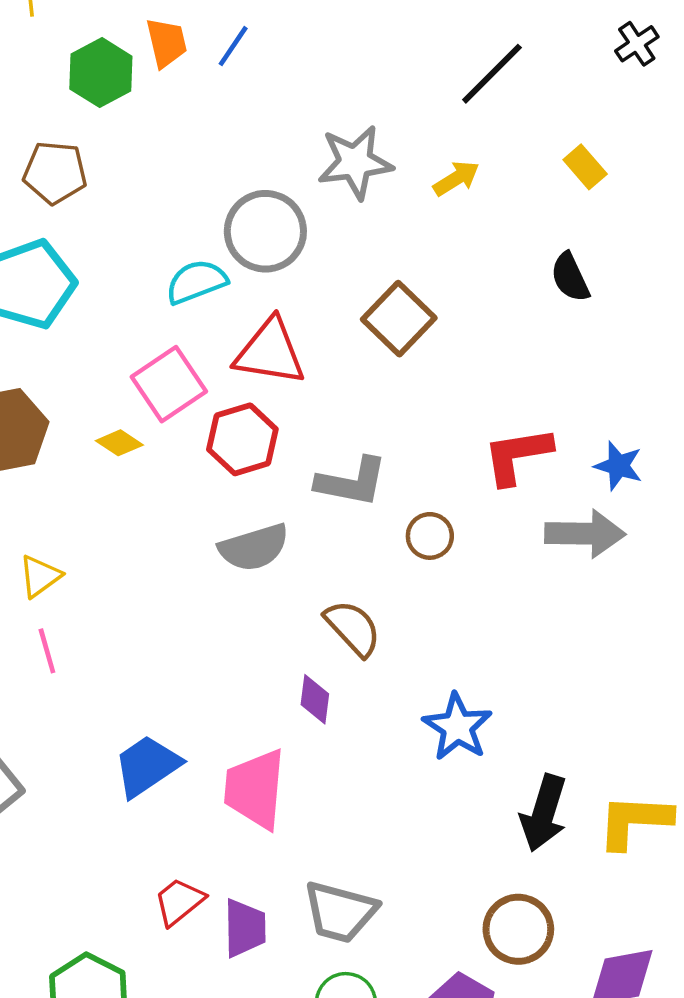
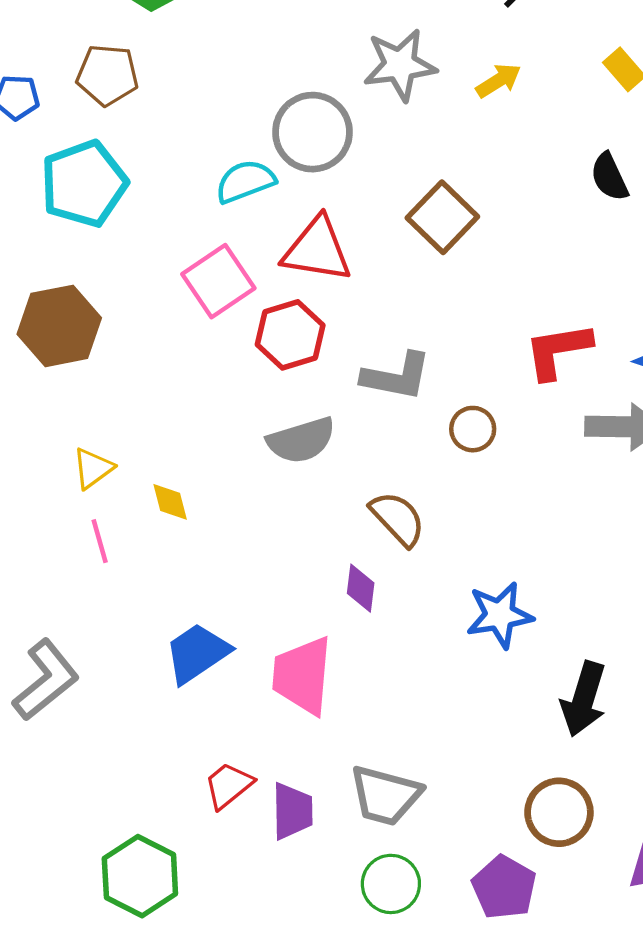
yellow diamond: (119, 443) -> (170, 502), moved, turned 42
blue star: (457, 727) -> (500, 615), turned 30

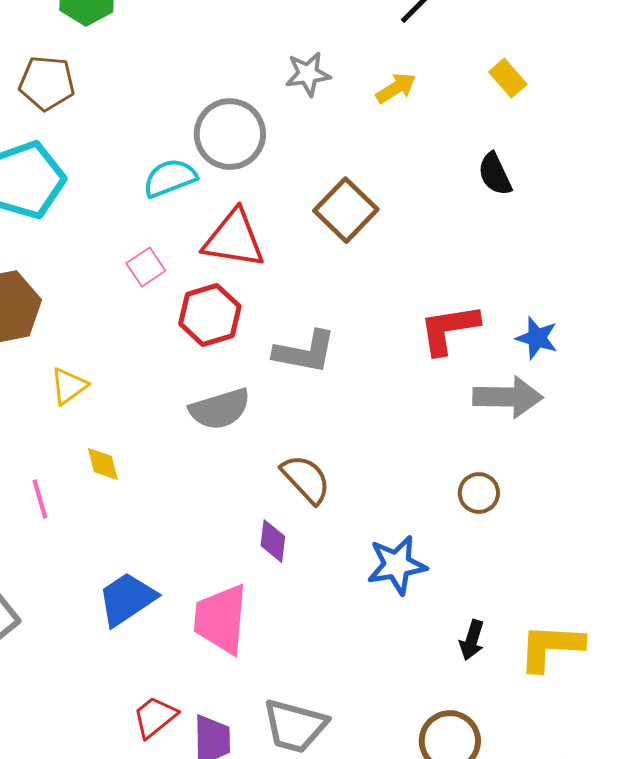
gray star: (400, 65) -> (308, 74), size x0.7
pink square: (218, 281) -> (146, 267), size x0.6
brown circle: (473, 429) -> (479, 493), moved
yellow triangle: (93, 468) -> (69, 386), moved
black arrow: (584, 699) -> (472, 640), size x0.6

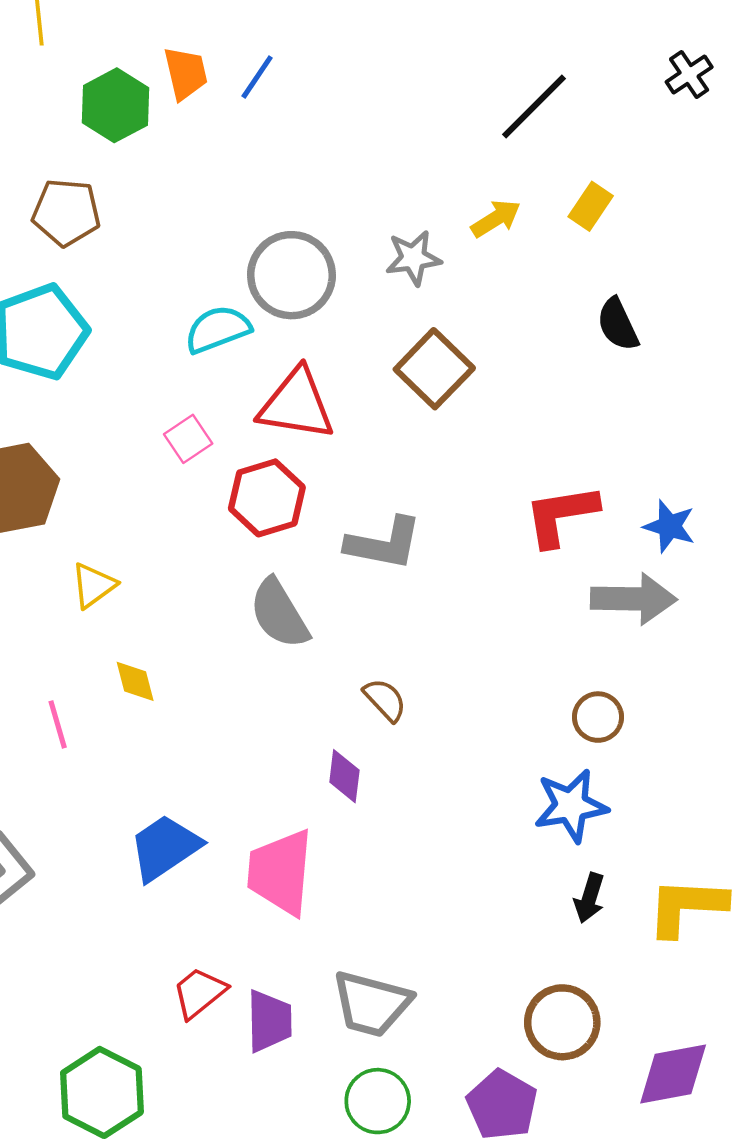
gray star: (308, 74) -> (413, 258), moved
yellow rectangle: (508, 78) -> (591, 206), moved, turned 75
gray semicircle: (220, 409) -> (279, 614), turned 76
brown semicircle: (306, 479) -> (385, 700), size x0.7
blue star: (397, 565) -> (571, 806), moved

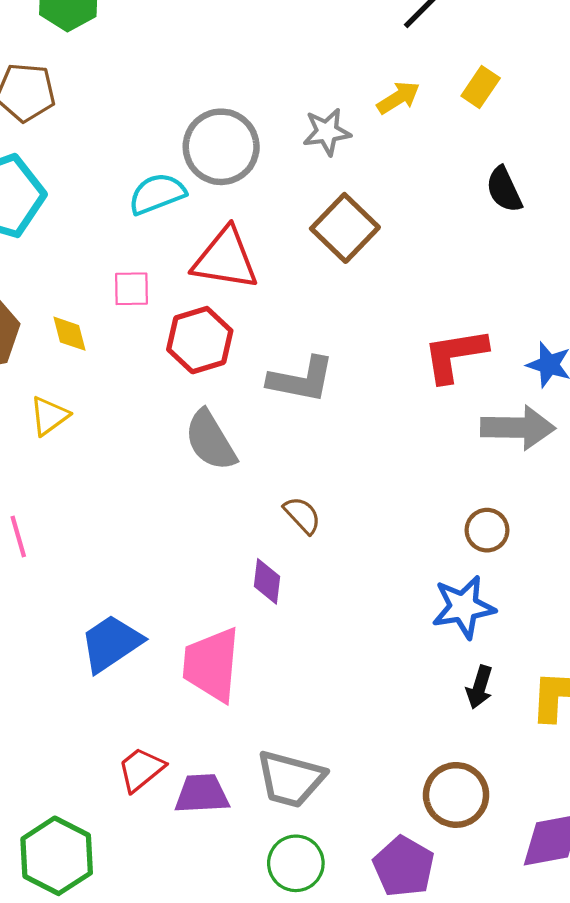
pink square: (188, 439) -> (131, 289), turned 33
yellow diamond: (135, 681) -> (69, 334), moved
purple trapezoid: (269, 1021) -> (202, 794), turned -92

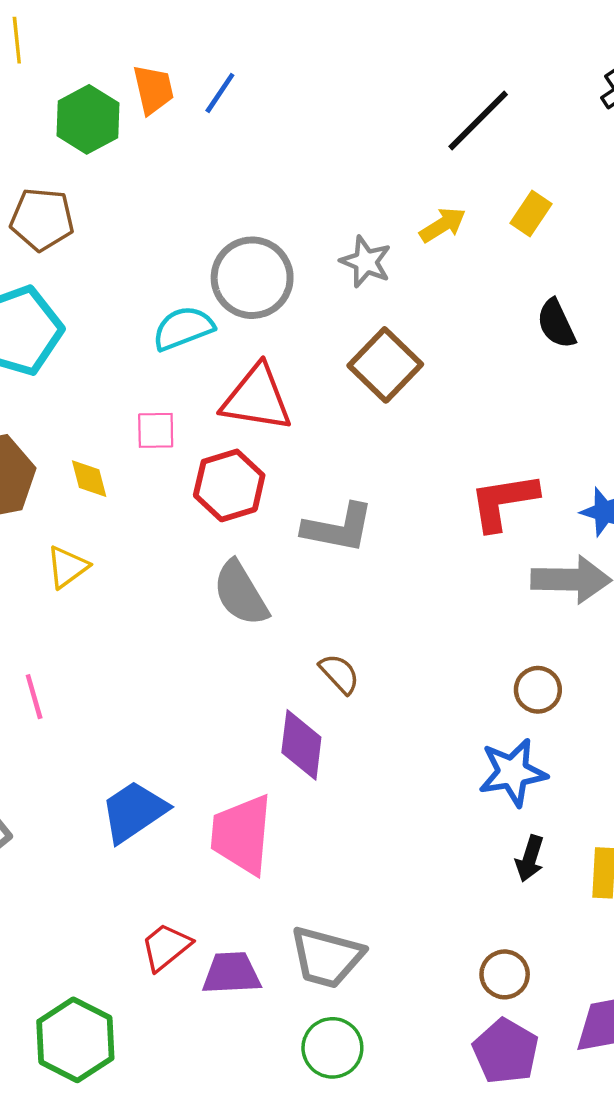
gray star: (327, 132) -> (366, 262), turned 30
purple diamond: (267, 581) -> (301, 745), size x1.4
brown circle: (456, 795) -> (505, 974), size x0.7
purple pentagon: (404, 867) -> (506, 1051), moved

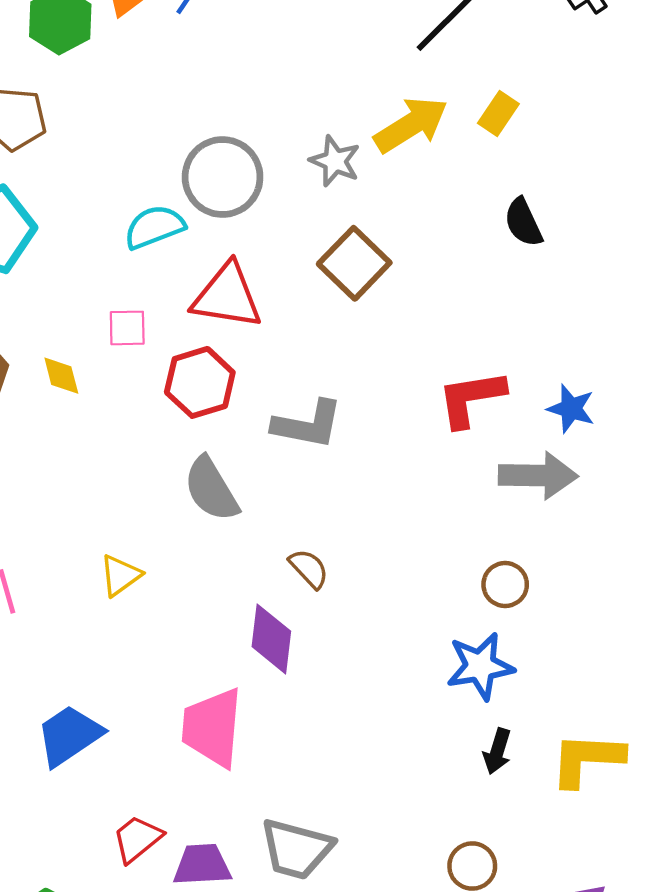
yellow arrow: (443, 225) -> (411, 125), size x1.6
yellow triangle: (67, 567) -> (120, 575), moved
blue trapezoid: (134, 811) -> (69, 735), moved

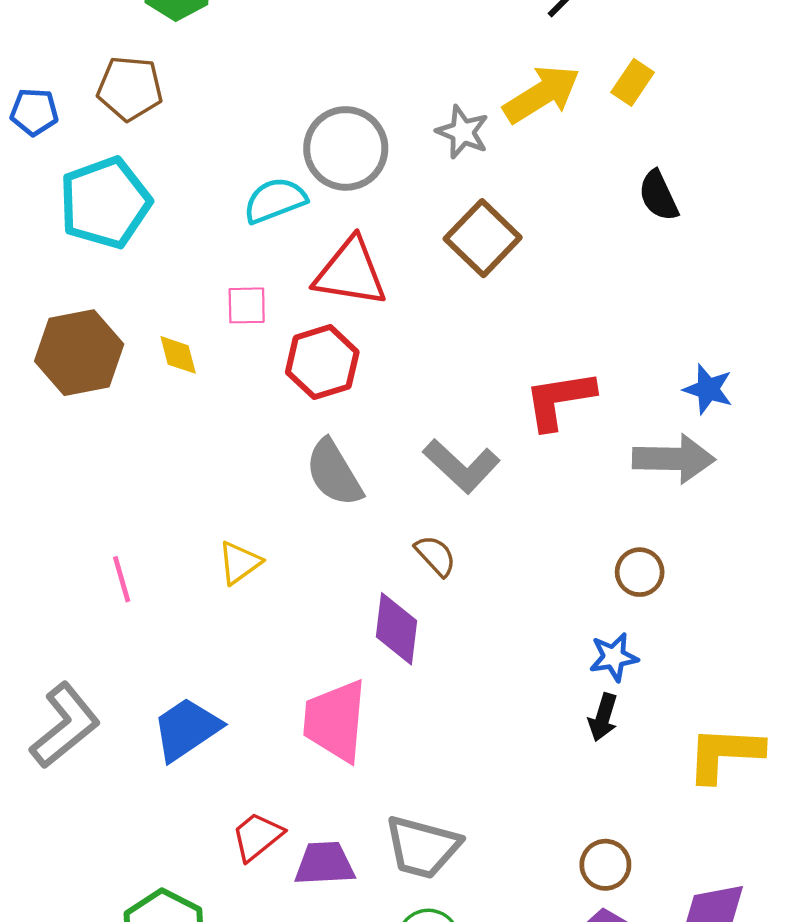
red L-shape: (471, 398) -> (559, 400), moved
gray L-shape: (308, 424) -> (461, 466), moved, turned 32
blue star: (480, 666) -> (614, 657), size x0.7
black arrow: (497, 751) -> (603, 717), moved

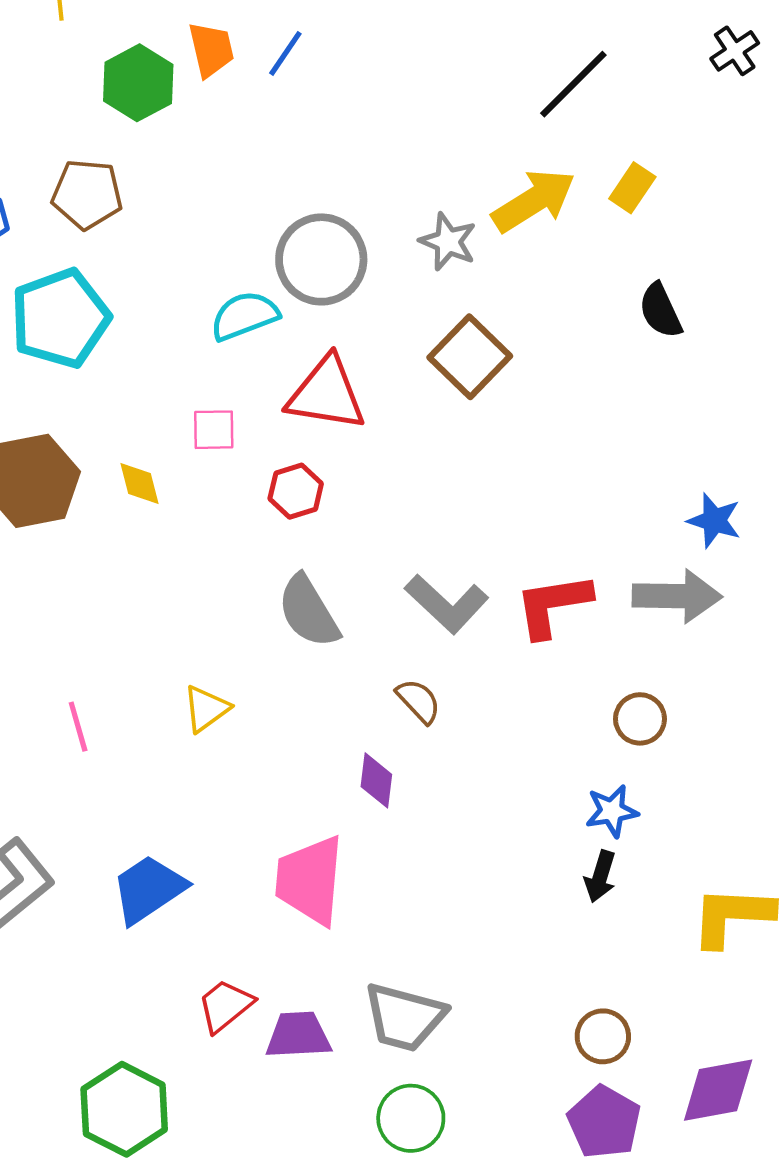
red hexagon: (322, 362) -> (296, 491), size x0.7
red L-shape: (559, 400) -> (553, 605), moved
purple diamond: (397, 629) -> (376, 780), size x0.7

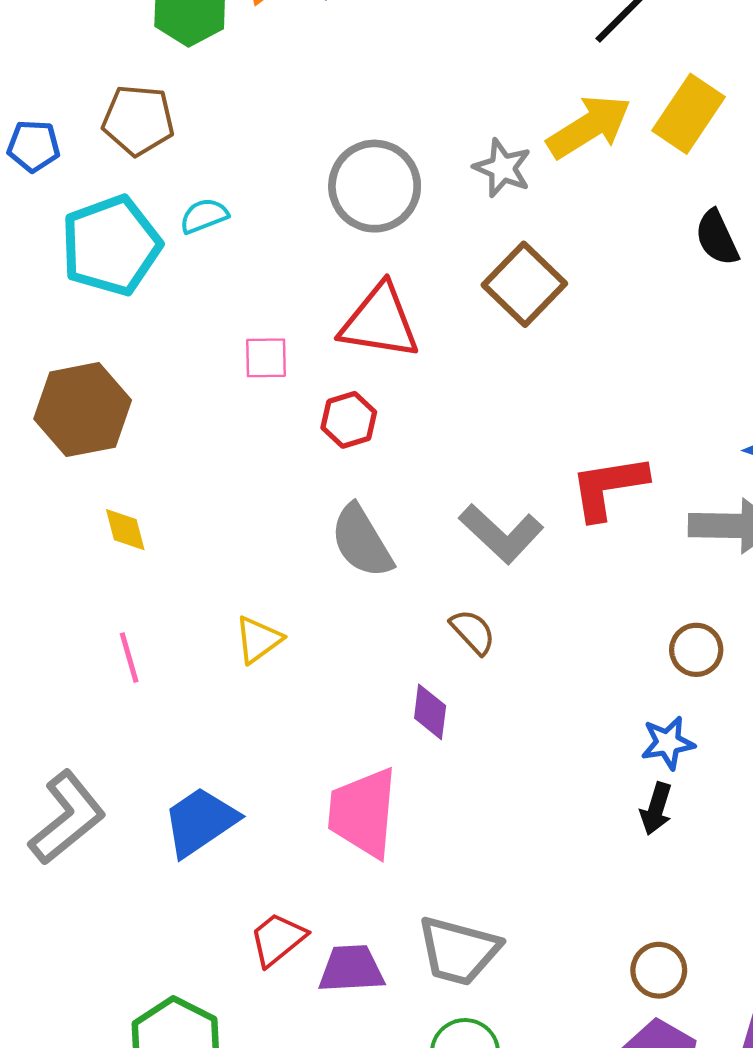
yellow rectangle: (632, 188) -> (688, 114), size x1.5
cyan semicircle: (244, 316) -> (204, 216), moved, size x0.7
yellow diamond: (140, 483) -> (125, 530), moved
red L-shape: (553, 605) -> (608, 487), moved

